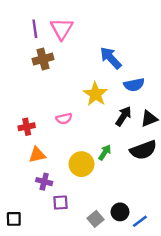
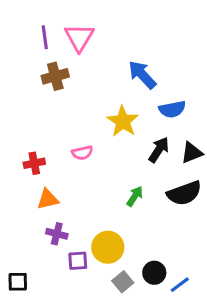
yellow circle: (81, 164) -> (108, 247), moved

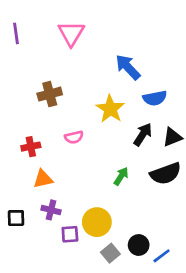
purple line: (45, 37) -> (16, 33), moved
brown cross: (55, 76) -> (50, 94), moved
black square: (18, 282) -> (16, 218), moved

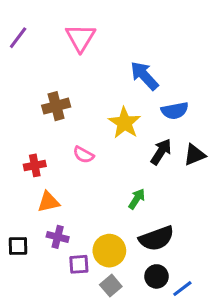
purple line: (16, 33) -> (18, 38), turned 45
pink semicircle: (74, 137) -> (83, 155), turned 42
black semicircle: (166, 174) -> (156, 238), moved
gray square: (110, 253) -> (111, 286), moved

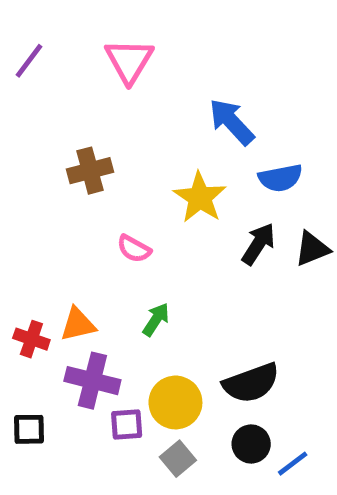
red cross: (35, 165) -> (31, 339), moved, turned 30
green arrow: (137, 199) -> (156, 320), moved
purple cross: (58, 237) -> (92, 381), size x1.5
black square: (18, 246) -> (29, 429), moved

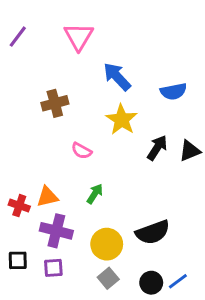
blue arrow: (232, 122) -> (117, 77), moved
blue semicircle: (280, 178) -> (173, 91), moved
purple square: (127, 424) -> (53, 268), moved
black circle: (251, 444) -> (151, 283), moved

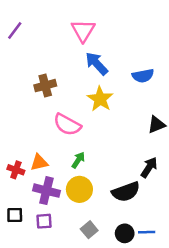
pink triangle: (79, 37) -> (83, 31), moved
black arrow: (157, 148) -> (149, 167), moved
pink semicircle: (82, 151) -> (67, 125), size x1.6
yellow circle: (107, 244) -> (79, 189), moved
blue line: (178, 281) -> (147, 232), turned 35

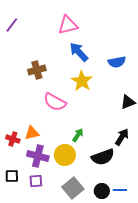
pink triangle: (83, 31) -> (68, 25), turned 45
green arrow: (78, 160) -> (78, 135), moved
gray square: (89, 230) -> (73, 188), size x1.5

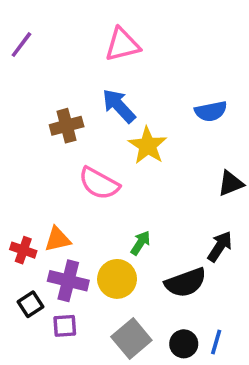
blue arrow: (79, 52) -> (119, 106), moved
black square: (12, 176) -> (30, 304), moved, turned -32
blue line: (120, 190) -> (216, 342), turned -72

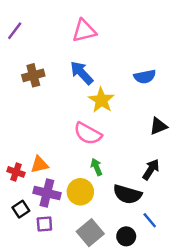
brown cross: (67, 126) -> (33, 75), moved
pink semicircle: (99, 183) -> (88, 134), moved
green arrow: (140, 243) -> (96, 167), turned -56
black semicircle: (186, 283) -> (127, 194), turned 36
blue line: (216, 342) -> (150, 220), moved, turned -56

